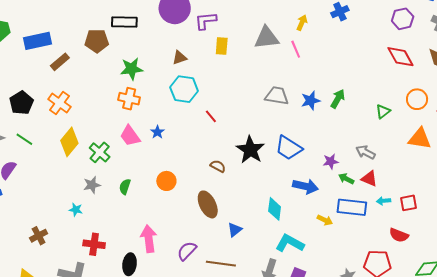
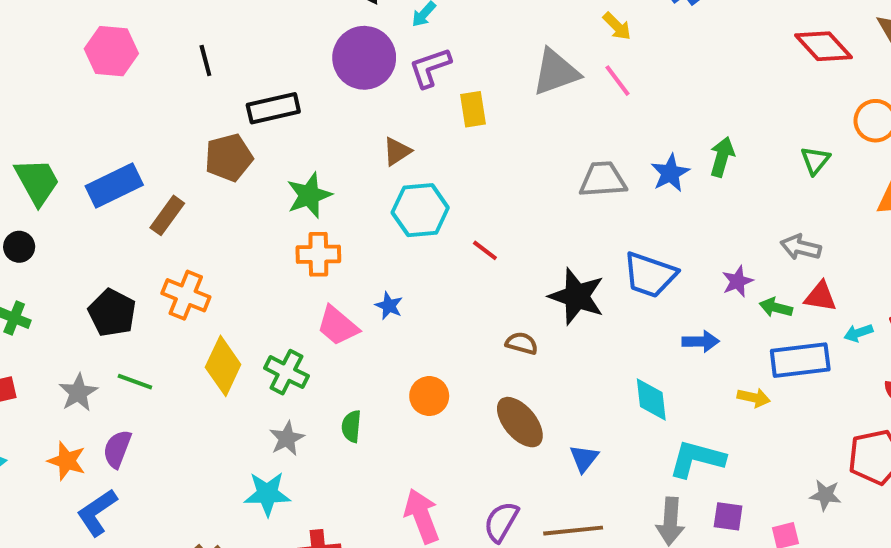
yellow arrow: (302, 23) -> (617, 26), turned 126
blue arrow: (305, 186) -> (701, 341), size x0.7
cyan star: (76, 210) -> (267, 494), size x1.6

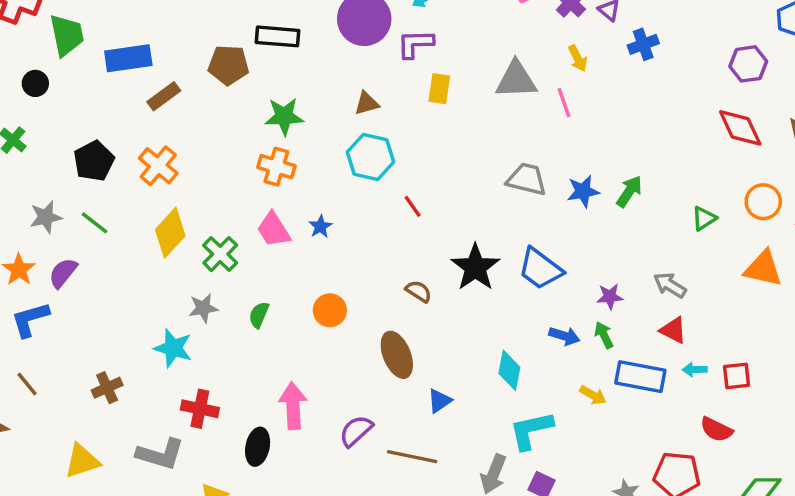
green arrow: (776, 308) -> (604, 335), moved, turned 32
cyan L-shape: (697, 459) -> (531, 430), turned -45

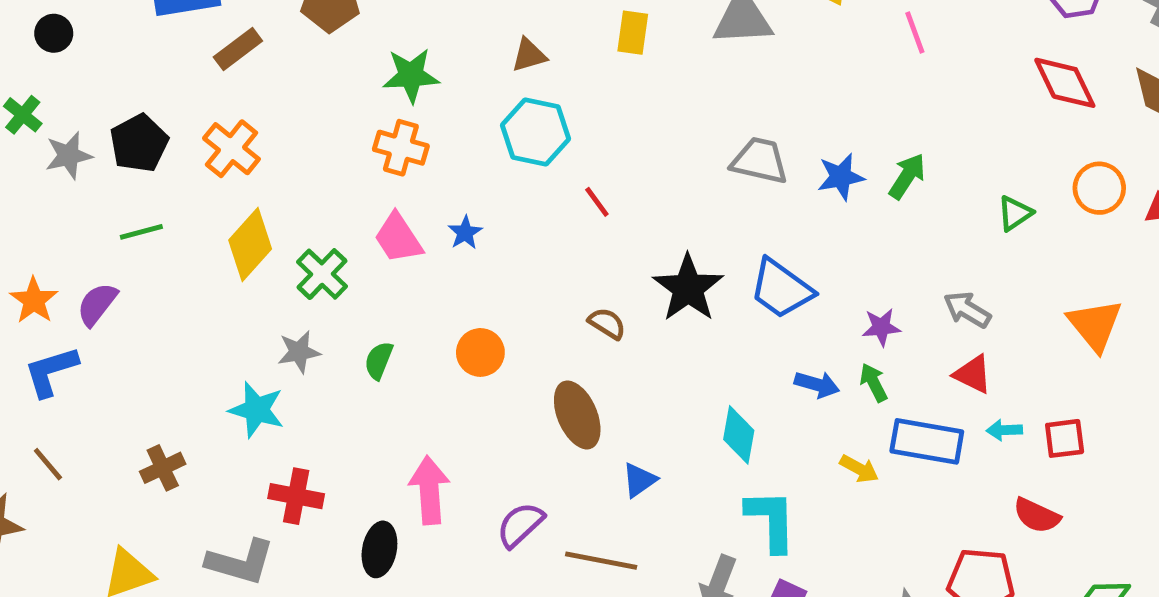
pink line: (564, 103) -> (915, 33), moved
gray star: (46, 217) -> (69, 156), moved
green line: (95, 223) -> (141, 232), turned -52
orange triangle: (763, 269) -> (1095, 325), moved, turned 39
cyan L-shape: (531, 430) -> (771, 520), turned 102

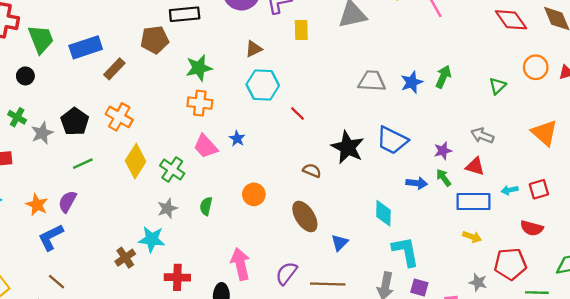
red triangle: (973, 374) -> (475, 166), moved
brown cross: (163, 468) -> (125, 258), moved
yellow arrow: (859, 469) -> (472, 237), moved

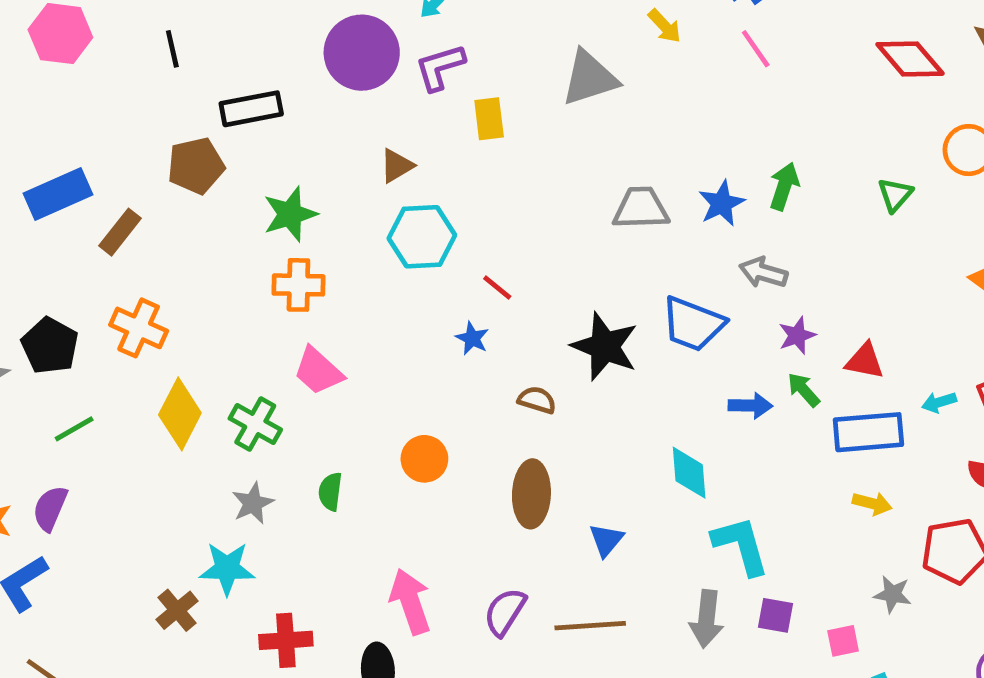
gray arrow: (482, 136) -> (763, 273), moved
blue star: (237, 138) -> (472, 338), moved
brown ellipse: (305, 217) -> (531, 494), turned 40

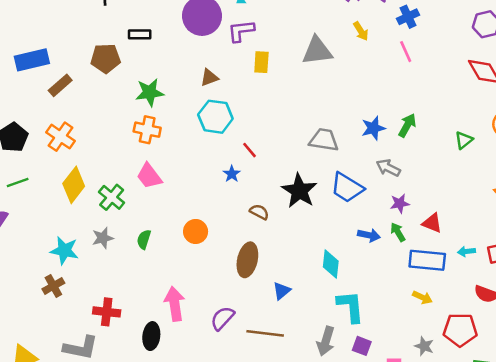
black rectangle: (251, 109) -> (140, 34), size x0.7
gray trapezoid: (641, 208) -> (324, 140), moved
cyan star: (227, 568) -> (64, 250), moved

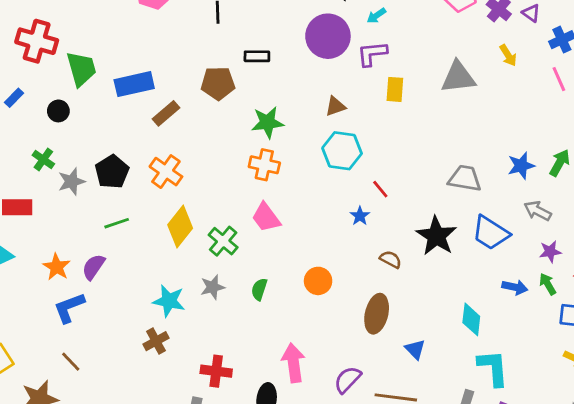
blue triangle: (282, 291) -> (415, 349), turned -36

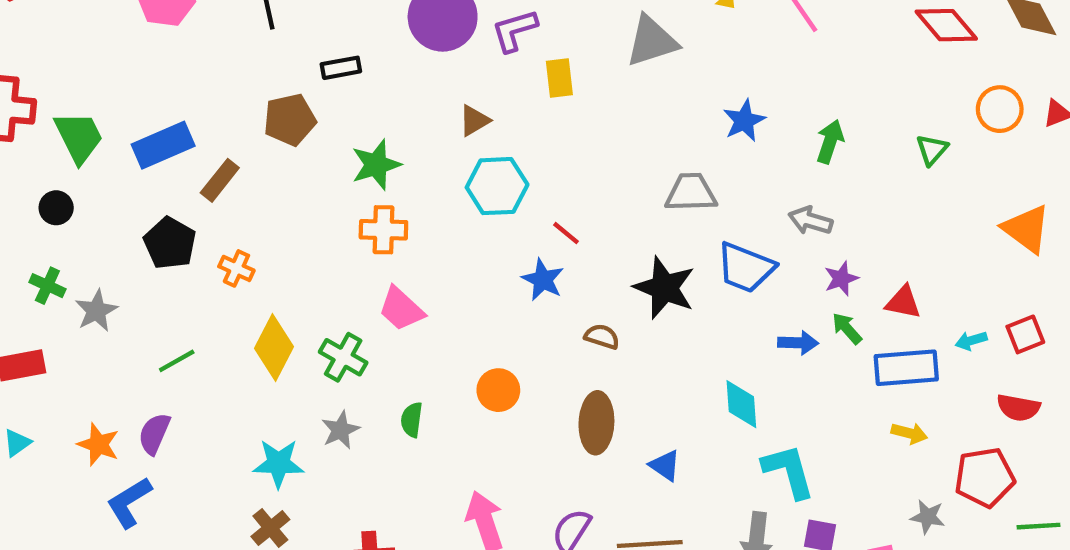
blue star: (521, 166) -> (744, 121), moved
black pentagon: (112, 172) -> (170, 243), moved
orange cross: (166, 172) -> (236, 268), size x0.7
blue star: (360, 216) -> (543, 280), size x1.4

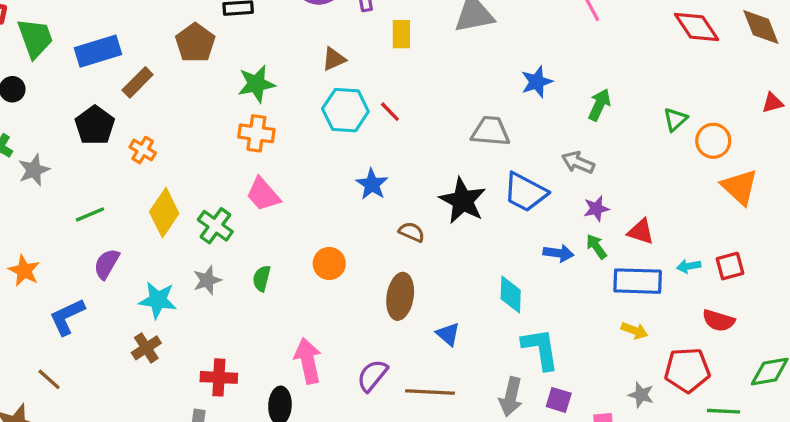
orange circle: (1000, 109) -> (713, 141), moved
brown pentagon: (290, 120) -> (195, 43), turned -30
red line: (566, 233) -> (390, 112), moved
purple semicircle: (154, 434) -> (107, 264), moved
blue L-shape: (129, 502) -> (67, 317), moved

